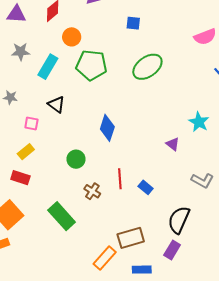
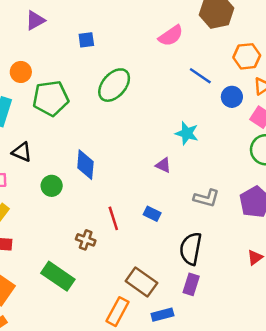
green circle: (76, 159) -> (52, 186), moved
blue rectangle: (146, 187) -> (152, 214), moved
brown rectangle: (131, 238) -> (141, 282), turned 65

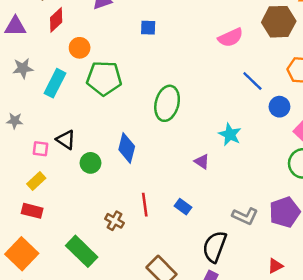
green ellipse: (114, 85) -> (167, 103), moved, turned -36
black triangle: (22, 152) -> (66, 140), moved
gray L-shape: (206, 198) -> (245, 216), moved

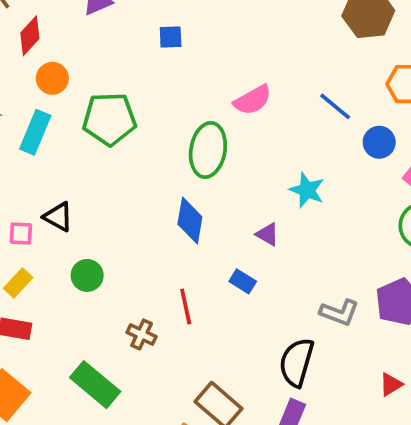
pink semicircle: (231, 38) -> (253, 100), moved
orange circle: (80, 48) -> (52, 78), moved
blue diamond: (127, 148) -> (190, 220), moved
green circle: (90, 163) -> (87, 275), moved
blue rectangle: (183, 207) -> (243, 281), moved

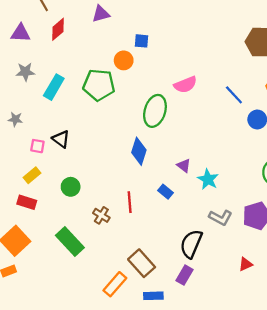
orange circle: (52, 78) -> (124, 60), moved
cyan star: (307, 190) -> (208, 179), moved
green circle: (87, 275) -> (71, 187), moved

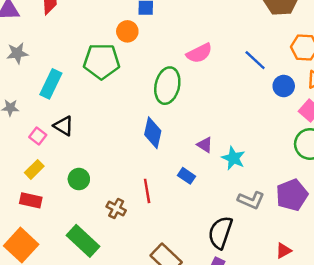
cyan rectangle: (54, 87) -> (51, 84), moved
pink square: (37, 146) -> (38, 136), turned 32

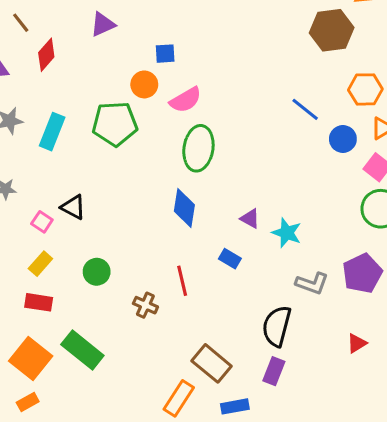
pink semicircle: (199, 53) -> (186, 100), moved
cyan rectangle: (51, 84) -> (52, 132), moved
green rectangle: (83, 241) -> (82, 350), moved

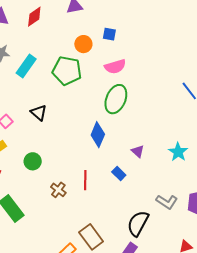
orange circle: (144, 84) -> (83, 44), moved
black triangle: (73, 207) -> (39, 113), moved
cyan star: (287, 233) -> (178, 152), moved

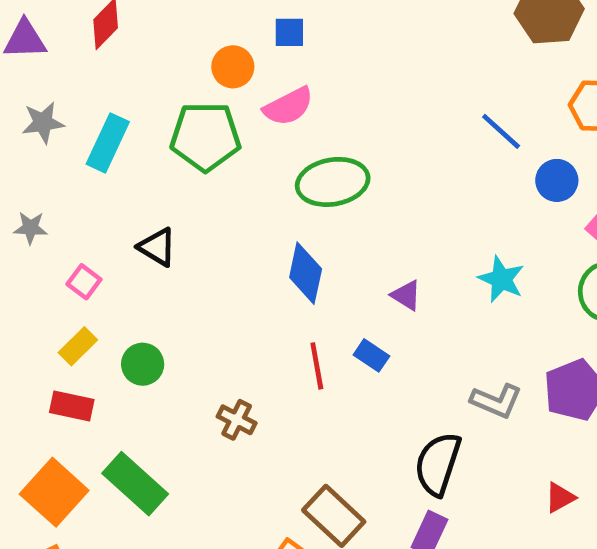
pink semicircle: (115, 67) -> (288, 106), moved
green ellipse: (116, 99) -> (333, 182), turned 68
green circle: (33, 161) -> (143, 364), moved
red line: (85, 180) -> (317, 366), moved

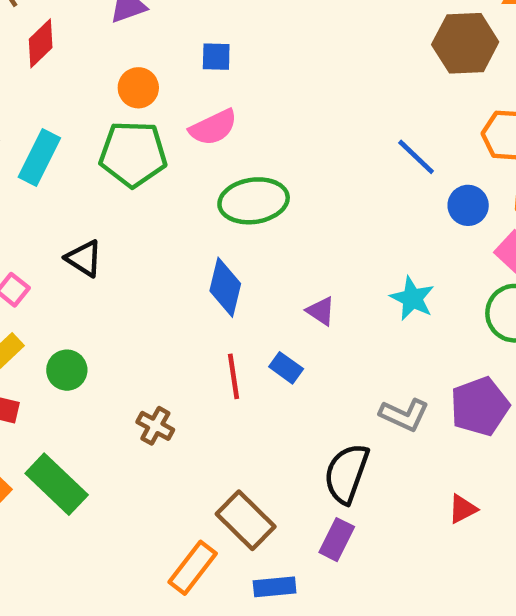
orange circle: (233, 67) -> (138, 88), moved

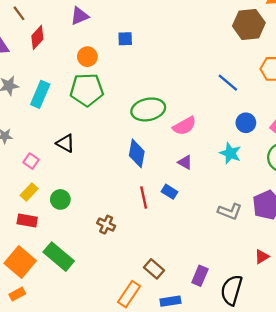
pink semicircle: (213, 127) -> (184, 126), moved
blue circle: (468, 205) -> (246, 123), moved
black semicircle: (347, 473) -> (232, 290), moved
brown rectangle: (246, 520) -> (154, 269), size x0.7

